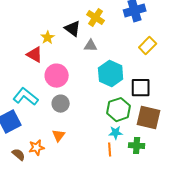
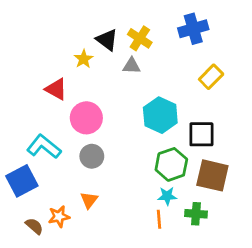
black triangle: (73, 29) -> (107, 40), moved
yellow star: (48, 38) -> (84, 59), moved
gray triangle: (91, 46) -> (132, 66), moved

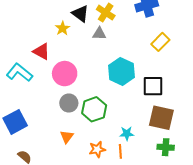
cyan L-shape: (44, 147) -> (19, 73), moved
green hexagon: (171, 164) -> (94, 109), moved
green cross: (196, 214) -> (166, 147), moved
orange star: (59, 217) -> (97, 149), moved

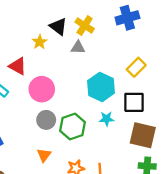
yellow rectangle: (160, 42) -> (136, 67), moved
cyan star: (127, 134) -> (107, 119), moved

